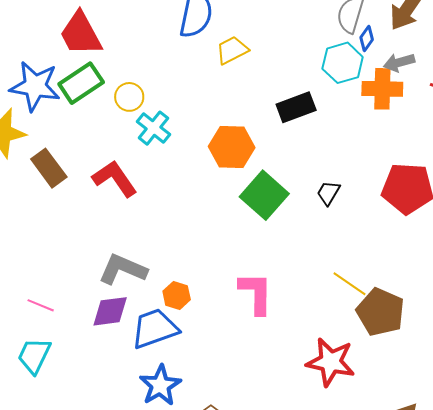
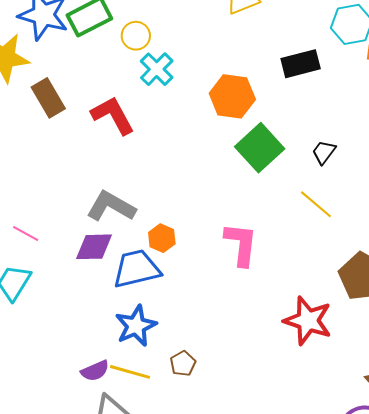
yellow line: (350, 284) -> (316, 204), moved

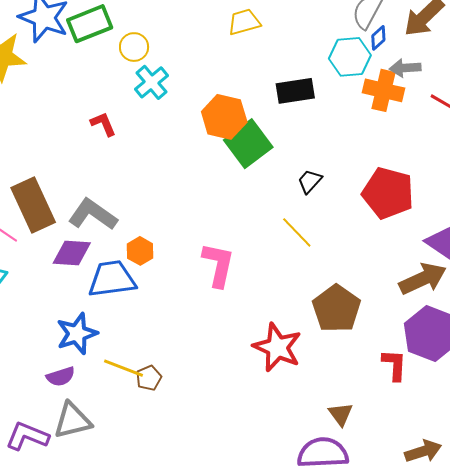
brown rectangle: (48, 98) -> (33, 205), moved, size x1.4
red L-shape: (113, 115) -> (103, 124), size x0.6
green square: (260, 148) -> (248, 144), moved
blue star: (136, 326) -> (77, 334), moved
yellow line: (130, 372) -> (123, 368), moved

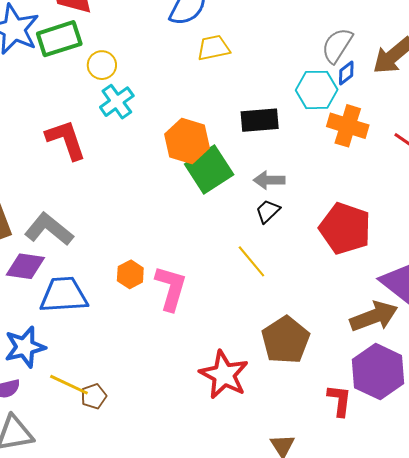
gray arrow: (405, 68) -> (269, 180), moved
red L-shape: (103, 124) -> (66, 140), size x1.6
orange hexagon: (140, 251) -> (130, 274), moved

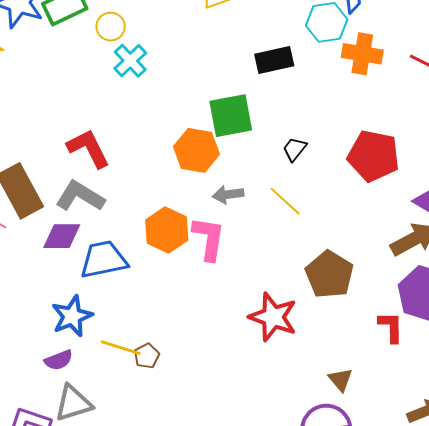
red L-shape: (66, 140) -> (88, 148), moved
orange hexagon: (187, 141) -> (196, 150), moved
green square: (209, 169) -> (231, 116), turned 30
gray arrow: (269, 180) -> (228, 195), moved
orange hexagon: (130, 274) -> (167, 230), size x1.6

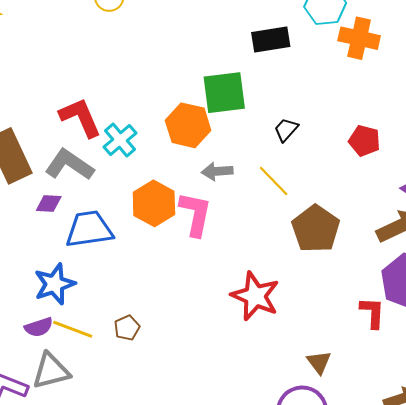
cyan cross: (130, 61) -> (120, 140), moved
red pentagon: (373, 156) -> (364, 141), size x0.6
purple diamond: (62, 236) -> (49, 204), size x0.7
brown pentagon: (329, 274) -> (316, 229), moved
yellow line: (121, 348) -> (73, 329), moved

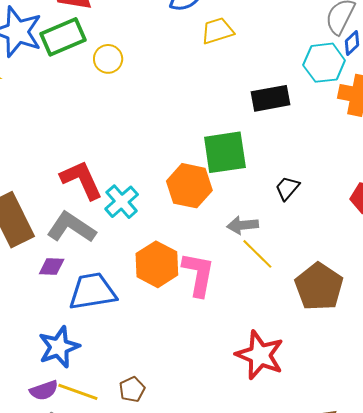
gray arrow: (217, 171) -> (243, 225), moved
yellow line: (274, 181) -> (257, 254), moved

